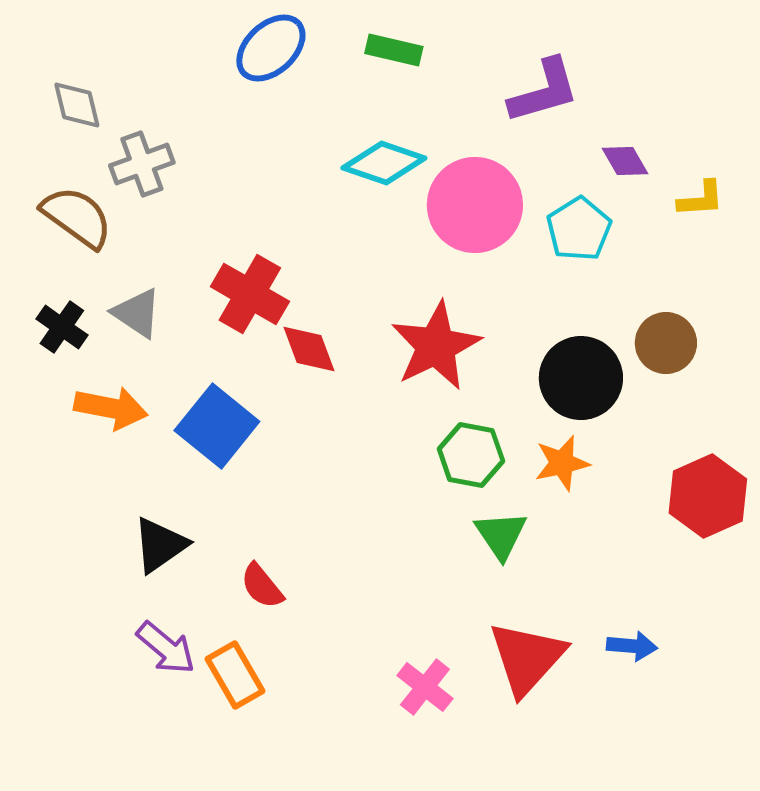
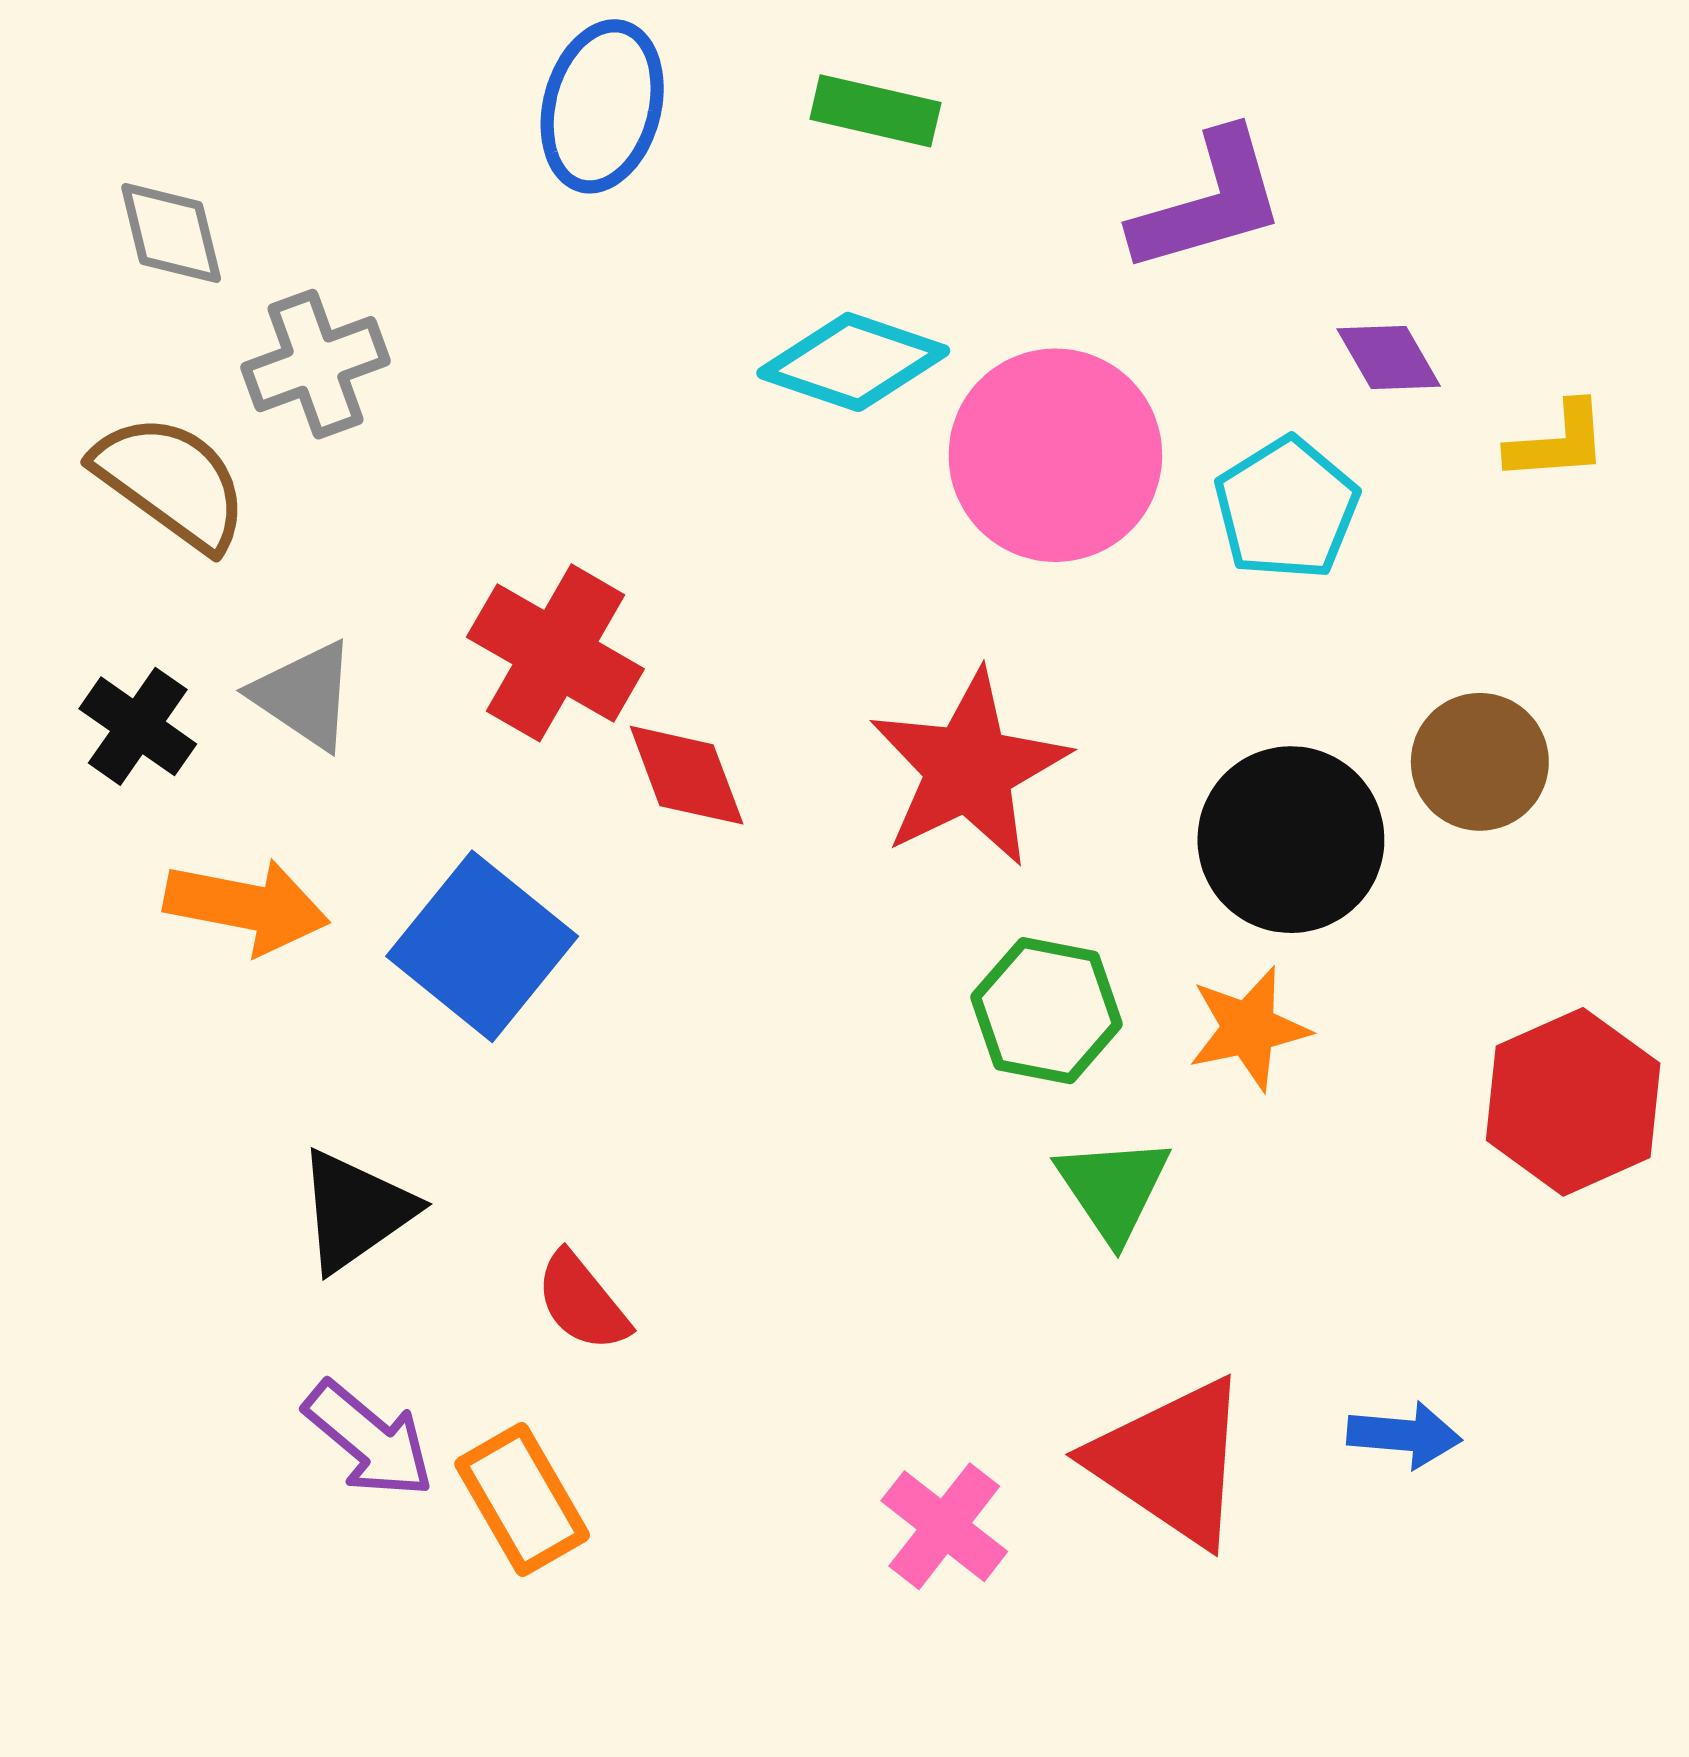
blue ellipse: (271, 48) -> (602, 106), turned -32
red triangle: (527, 658) -> (1171, 1462), turned -38

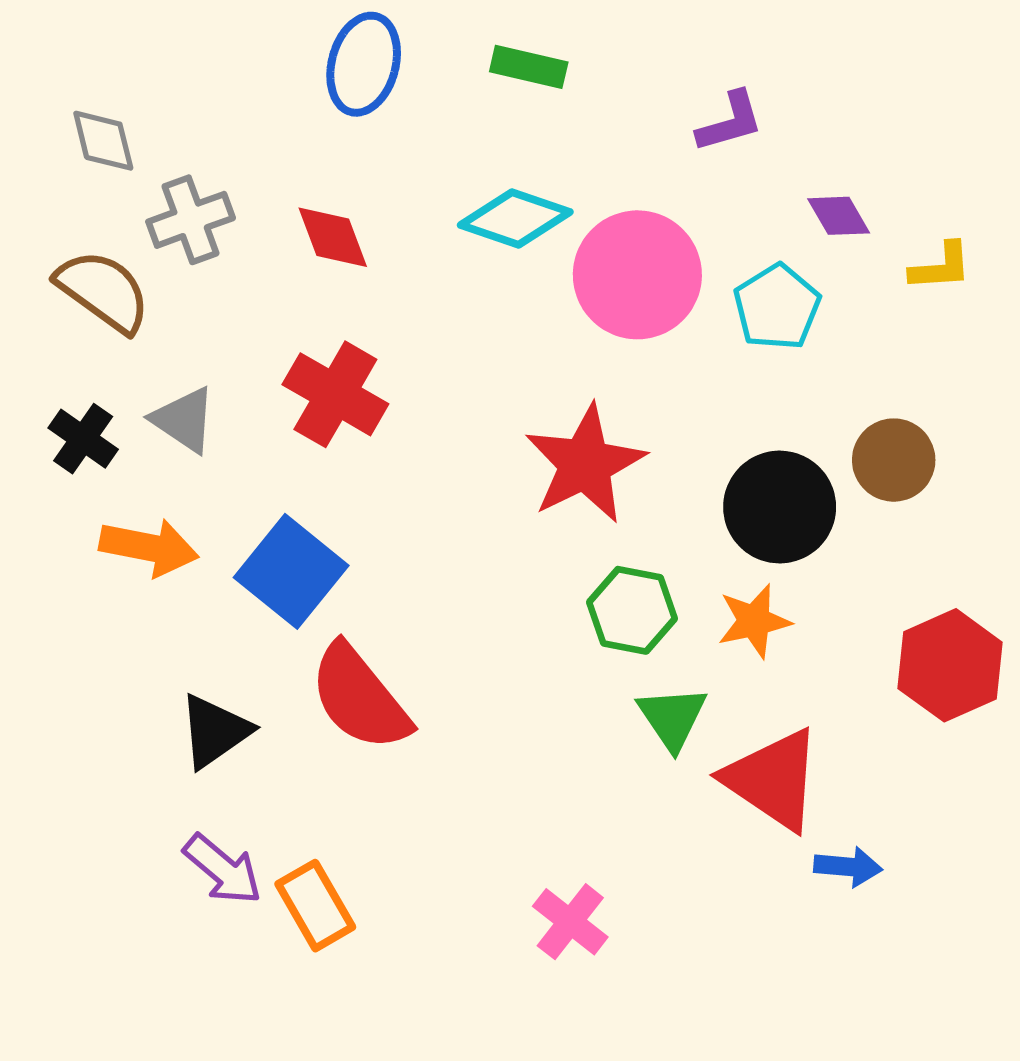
purple L-shape: (1209, 202) -> (730, 122), size x0.7
red diamond: (687, 775) -> (333, 237), moved
red semicircle: (582, 1302) -> (360, 698), moved, size x1.8
red triangle: (1171, 1462) -> (773, 779), moved

